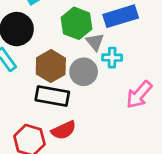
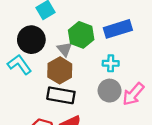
gray triangle: (95, 42) -> (65, 49), moved
gray circle: (84, 72) -> (110, 91), moved

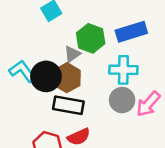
black circle: (31, 40) -> (46, 76), moved
gray triangle: (65, 49) -> (72, 54), turned 35
cyan cross: (111, 63) -> (123, 70), size x1.5

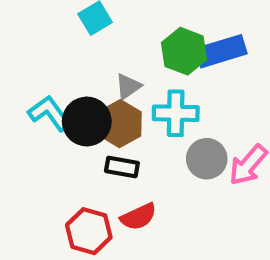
green hexagon: (91, 38) -> (184, 51), moved
cyan cross: (123, 70) -> (176, 113), moved
black rectangle: (68, 105) -> (122, 167), size x0.7

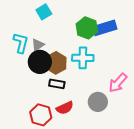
gray triangle: (128, 86) -> (38, 45), moved
cyan L-shape: (50, 113) -> (21, 43), moved, turned 50
gray circle: (207, 159) -> (98, 102), moved

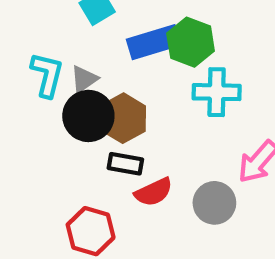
blue rectangle: (105, 28) -> (154, 42), moved
cyan cross: (83, 58) -> (217, 92), moved
red semicircle: (65, 108) -> (154, 192), moved

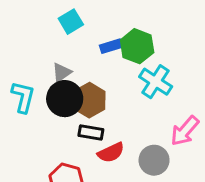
blue rectangle: (154, 42) -> (111, 46), size x0.6
cyan L-shape: (47, 75) -> (23, 97), moved
cyan cross: (217, 92) -> (156, 82), turned 32

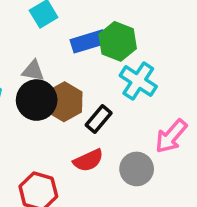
blue rectangle: (111, 46) -> (88, 41), size x1.4
gray triangle: (62, 72) -> (33, 71), turned 45
black rectangle: (91, 132) -> (99, 119), moved, turned -60

